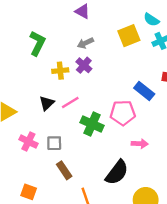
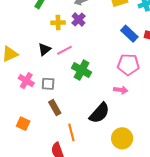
blue rectangle: (144, 91) -> (129, 34), moved
pink pentagon: (123, 113) -> (128, 65), moved

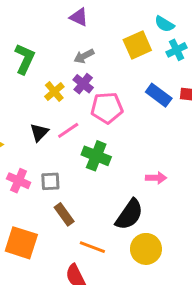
yellow cross: (58, 23) -> (54, 92), turned -32
pink pentagon: (128, 65) -> (107, 108), moved
orange square: (23, 124) -> (21, 243), size x1.6
orange line: (71, 132) -> (92, 247), turned -48
yellow circle: (122, 138) -> (146, 249), moved

